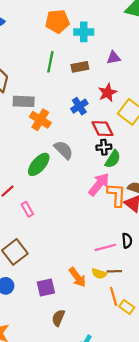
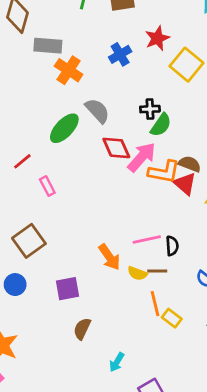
red diamond: (103, 129) -> (116, 148), moved
orange L-shape: (117, 195) -> (164, 172), turned 95
black semicircle: (127, 241) -> (172, 246), moved
orange arrow: (77, 277) -> (109, 257), moved

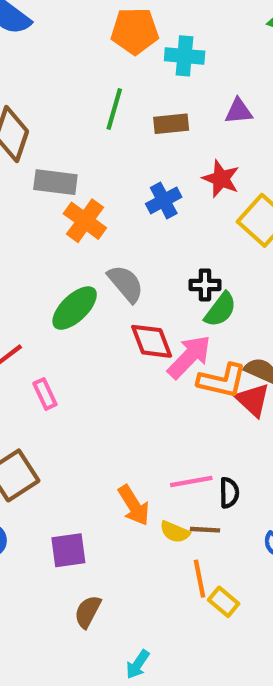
red star: (157, 38) -> (221, 179), turned -30

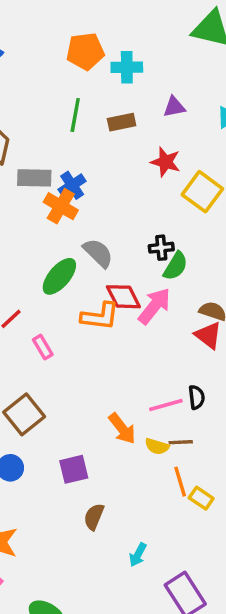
blue cross: (164, 200) -> (72, 185), moved
orange L-shape: (222, 381) -> (100, 316), moved
black semicircle: (229, 493) -> (197, 397), moved

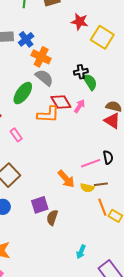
orange cross: (61, 206) -> (41, 57), moved
green semicircle: (175, 266) -> (90, 82), turned -60
pink arrow: (154, 306) -> (79, 106), size x0.6
brown semicircle: (94, 517) -> (52, 218), moved

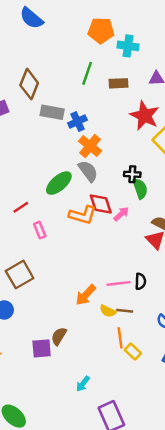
red star: (80, 22) -> (145, 116), size x1.4
orange arrow: (66, 179) -> (86, 295), turned 72
purple square: (40, 205) -> (42, 348), moved

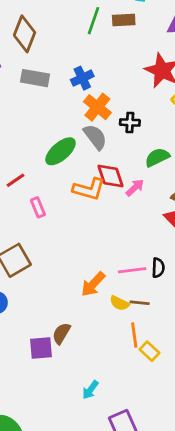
brown rectangle: (118, 83) -> (124, 20), moved
gray rectangle: (52, 112) -> (35, 78), moved
black cross: (132, 174) -> (130, 122), moved
green semicircle: (140, 189) -> (157, 157), turned -96

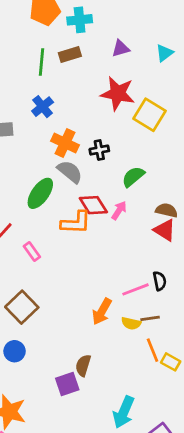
blue cross: (82, 78) -> (43, 107), moved
cyan arrow: (90, 390) -> (124, 412), size x1.6

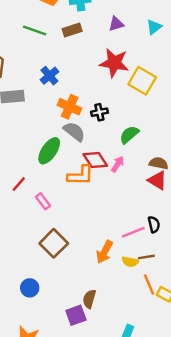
green line: (41, 62) -> (35, 31), moved, turned -75
brown square: (22, 307) -> (54, 243), moved

